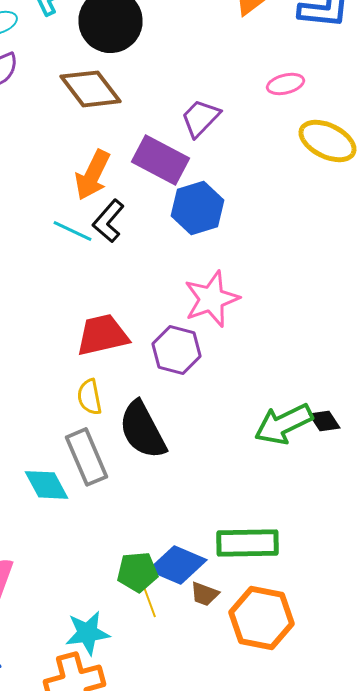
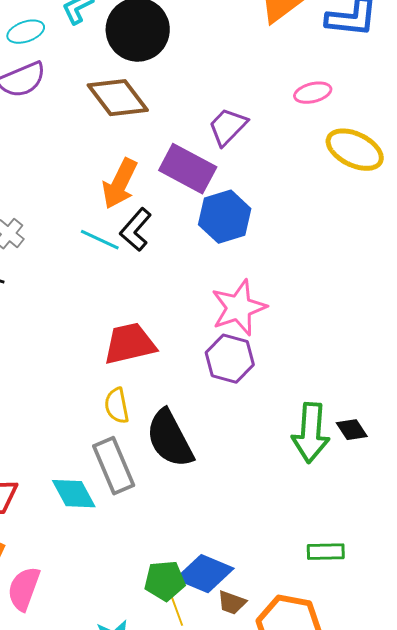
purple hexagon: (176, 350) -> (230, 359), moved
green arrow: (284, 424) -> (311, 433), turned -60
green rectangle: (248, 543) -> (326, 552), moved, size x0.6

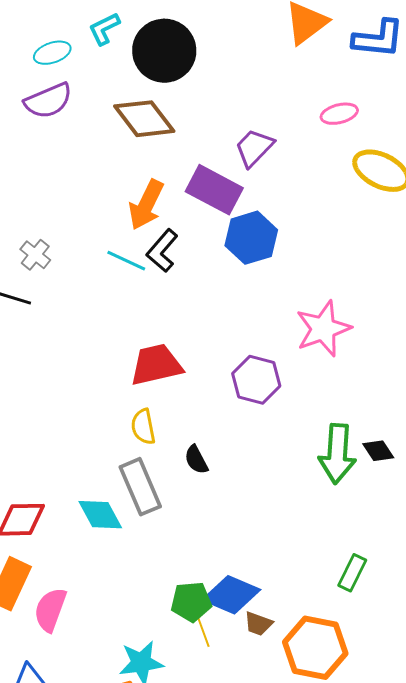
pink star: (239, 308) -> (323, 329), moved
black semicircle: (170, 439) -> (196, 460), size x0.5
green rectangle: (326, 552) -> (352, 573), turned -63

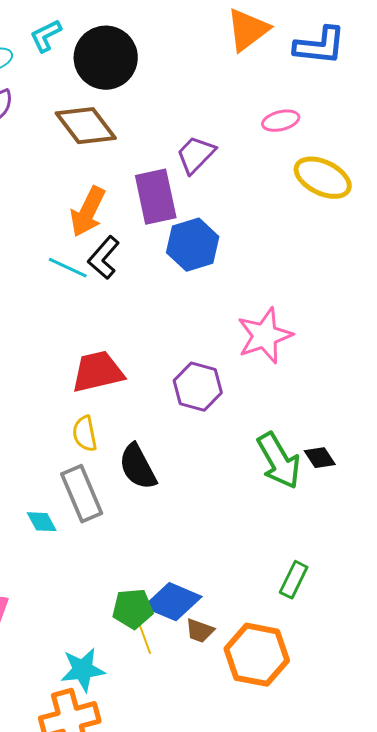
purple rectangle: (214, 190) -> (156, 197), turned 50
green arrow: (337, 454) -> (279, 461), turned -34
black semicircle: (196, 460) -> (138, 467), size x1.6
cyan diamond: (100, 515) -> (42, 522), size x0.7

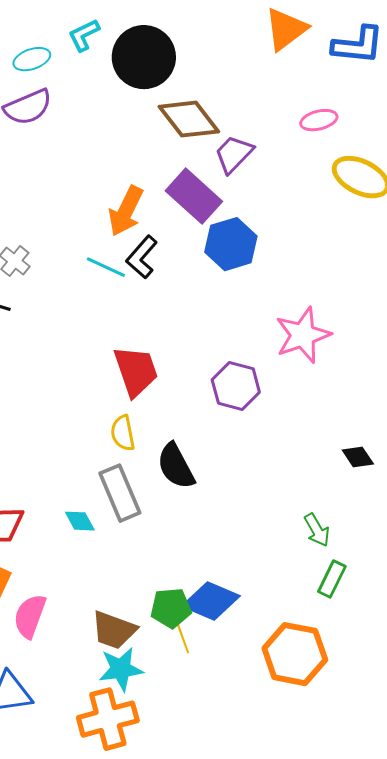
brown diamond: (86, 126) -> (189, 119), moved
purple rectangle: (156, 197) -> (194, 196), turned -36
red trapezoid: (98, 372) -> (136, 371), turned 84
green arrow: (279, 461) -> (317, 530), moved, size x0.6
brown trapezoid: (200, 631) -> (114, 630), moved, size x1.6

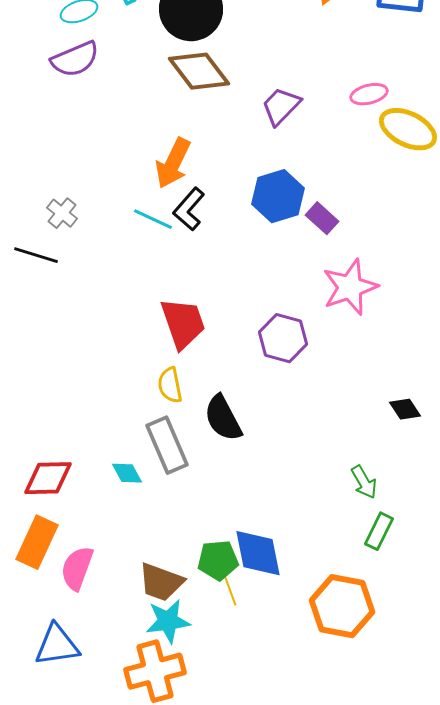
brown diamond: (189, 119) -> (199, 71), moved
pink ellipse: (319, 120) -> (369, 94), moved
purple rectangle: (194, 196) -> (322, 218), moved, size x0.6
blue diamond: (211, 601) -> (258, 553), turned 56

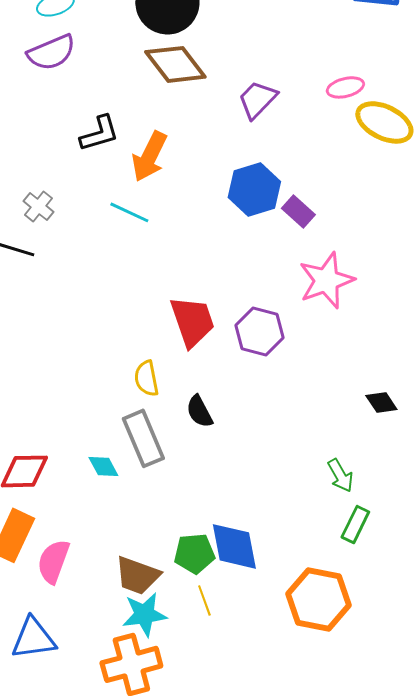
black L-shape: (189, 209) -> (99, 133), moved, turned -147
red trapezoid: (183, 323) -> (192, 321), moved
black semicircle: (223, 418) -> (199, 411), size x0.7
yellow line: (230, 590) -> (204, 600), moved

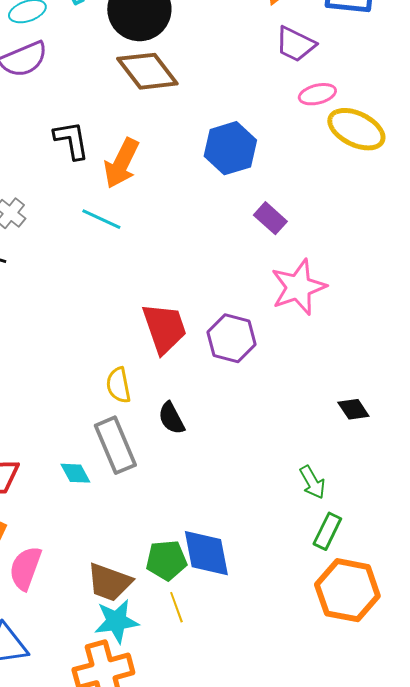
purple trapezoid: (257, 99) -> (295, 44), moved, turned -108
black L-shape: (99, 133) -> (71, 140), turned -84
blue hexagon: (254, 189) -> (230, 148), moved
orange hexagon: (318, 599) -> (347, 590), moved

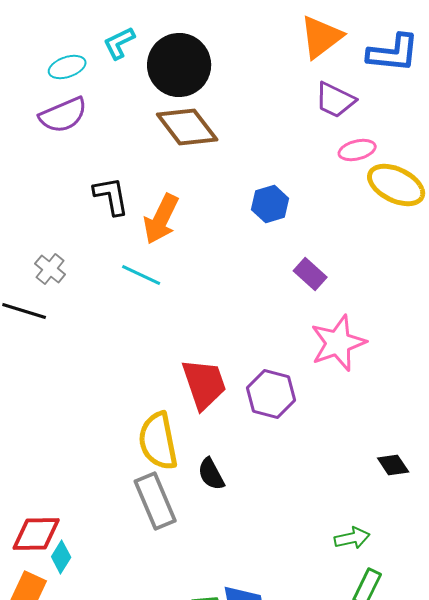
blue hexagon: (230, 148) -> (270, 204), size x0.7
yellow semicircle: (118, 385) -> (158, 441), size x1.6
cyan diamond: (75, 473) -> (61, 557), moved, turned 60
green arrow: (312, 482) -> (352, 538), turned -72

